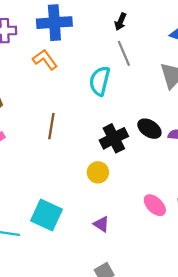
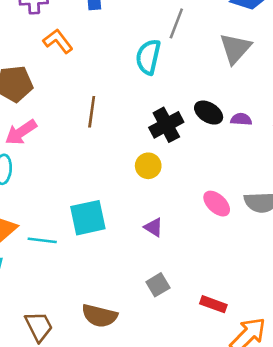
gray line: (124, 53) -> (176, 23), turned 45
orange L-shape: (45, 60) -> (58, 41), moved
cyan square: (47, 215) -> (88, 218), turned -36

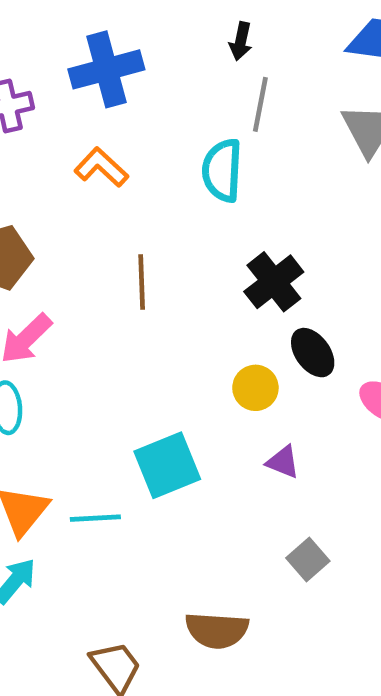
orange L-shape: (58, 41) -> (101, 167), moved
black ellipse: (209, 113) -> (313, 353), moved, turned 32
yellow circle: (148, 166) -> (255, 388), moved

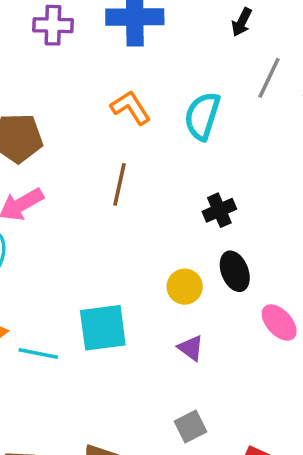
gray line: (260, 104) -> (269, 78), moved
orange L-shape: (101, 167) -> (131, 108), moved
black cross: (274, 282) -> (219, 210), size x0.7

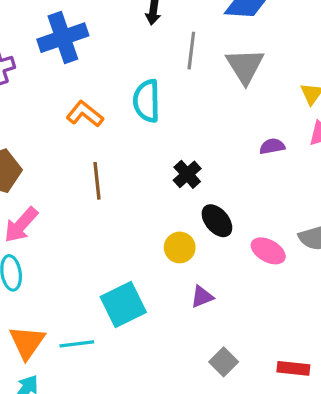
purple triangle: (191, 348) -> (202, 297), turned -40

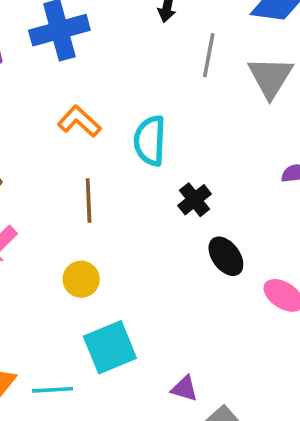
cyan semicircle: (147, 101) -> (150, 141), moved
yellow circle: (180, 247) -> (81, 279), moved
purple triangle: (202, 297) -> (184, 389), moved, turned 35

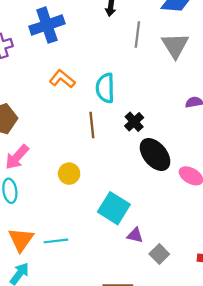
brown line: (89, 200) -> (92, 125), moved
black ellipse: (226, 256) -> (155, 154), size x1.4
cyan square: (110, 347) -> (114, 208), moved, turned -32

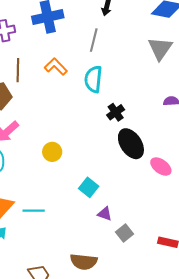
gray line: (137, 35) -> (94, 40), moved
brown line: (92, 125) -> (18, 70), moved
cyan square: (114, 208) -> (89, 187), size x0.7

